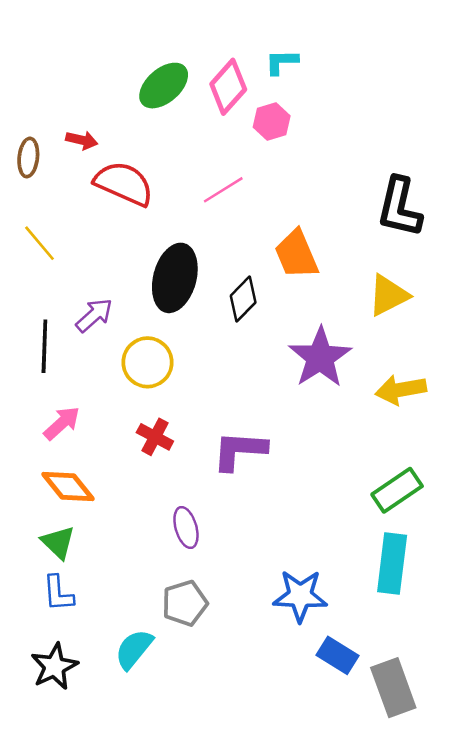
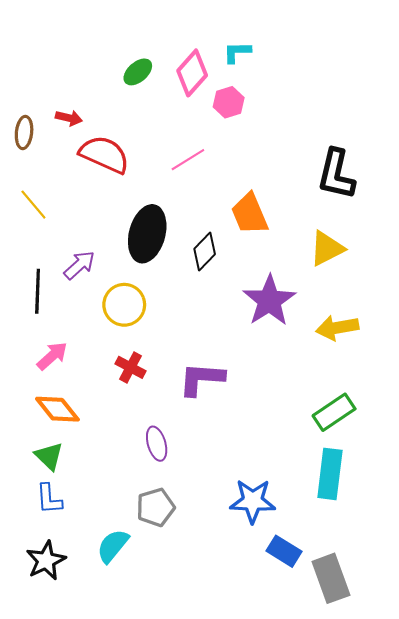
green ellipse: (164, 86) -> (138, 72), size x0.7

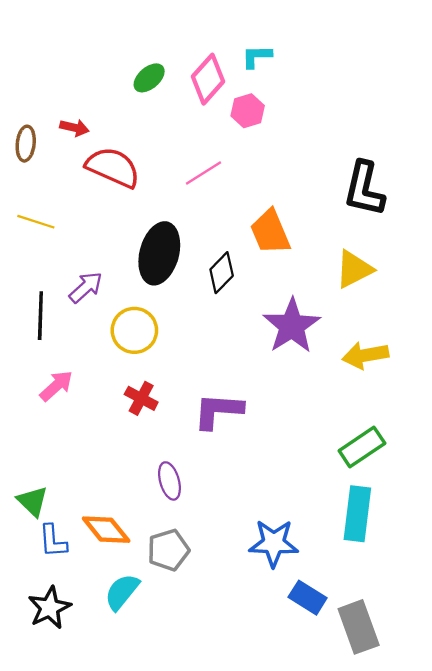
yellow line: (33, 205) -> (36, 222), turned -32
orange diamond: (57, 409) -> (106, 530), moved
green triangle: (49, 456) -> (32, 501), moved

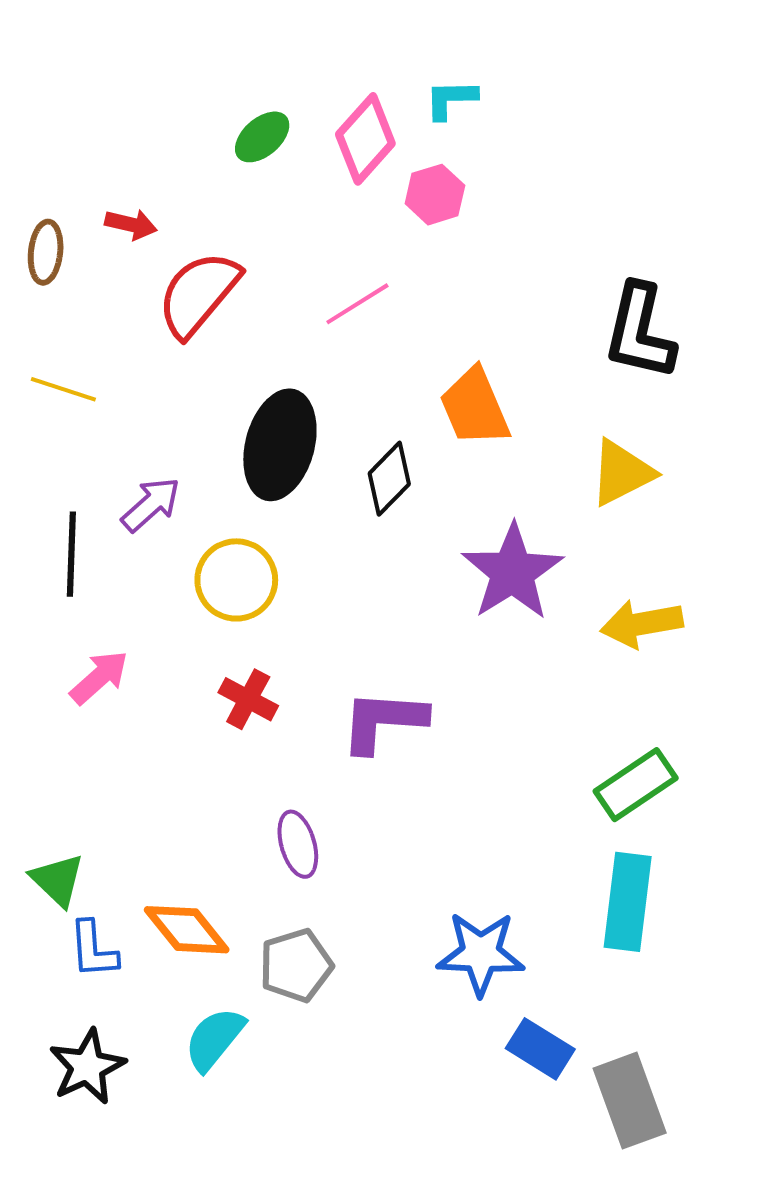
red semicircle: (113, 167) -> (199, 294), turned -74

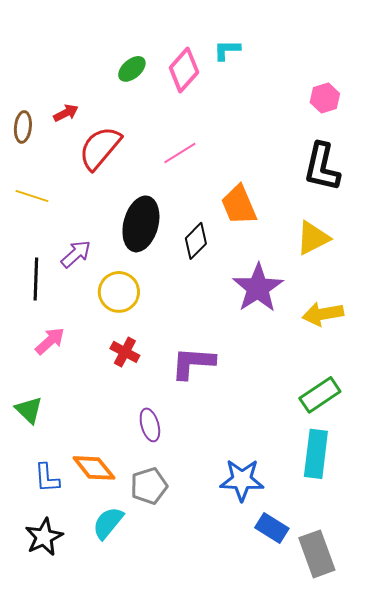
pink hexagon: (435, 195) -> (325, 98), moved
red arrow: (131, 224) -> (66, 113), turned -40
green triangle: (57, 880) -> (29, 410), moved

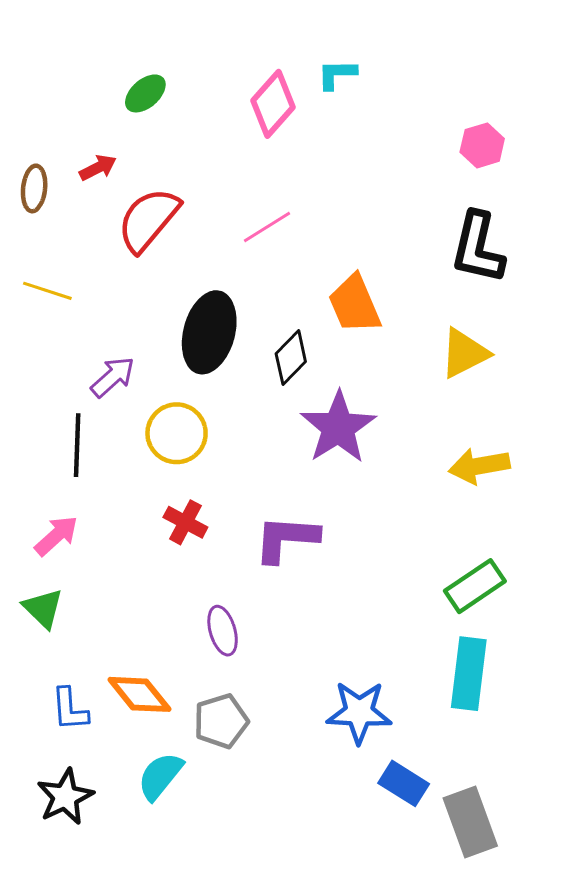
green ellipse: (132, 69) -> (145, 93), moved
black line: (36, 279) -> (77, 445), moved
purple star: (258, 288) -> (338, 427), moved
pink arrow: (50, 341) -> (56, 536), moved

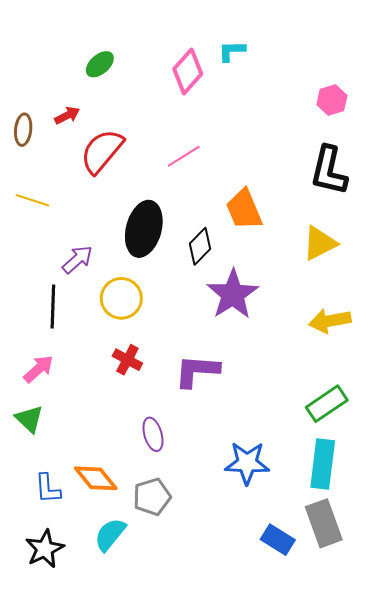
blue star: (359, 712) -> (247, 463), moved
gray rectangle: (470, 822) -> (324, 523), moved

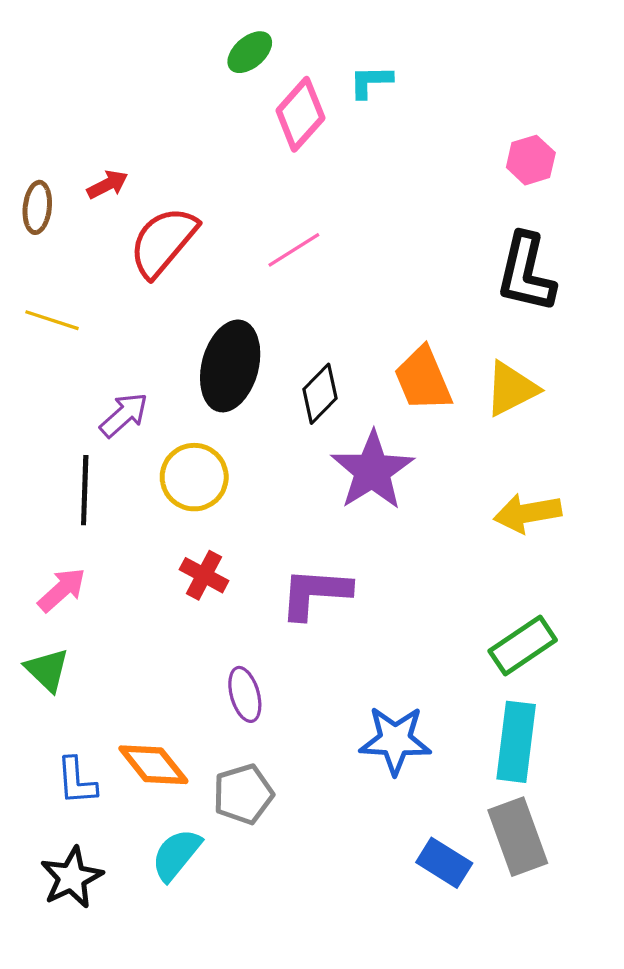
green ellipse: (100, 64) -> (250, 52), moved
orange trapezoid: (244, 209) -> (423, 379), moved

